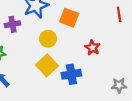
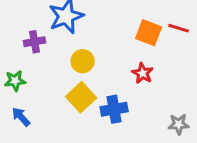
red line: (119, 14) -> (179, 28), turned -64
orange square: (69, 18) -> (149, 33), moved

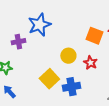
yellow circle: (83, 61) -> (68, 56), moved

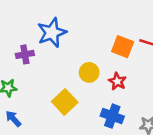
blue cross: (71, 87) -> (112, 116), moved, turned 30

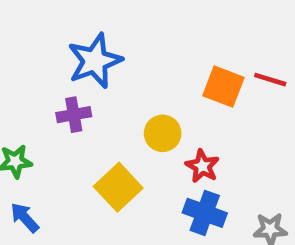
purple cross: (25, 54) -> (74, 115), moved
red star: (117, 81) -> (202, 166), moved

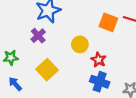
purple cross: (74, 115) -> (38, 36), turned -32
yellow square: (118, 187) -> (47, 70), moved

